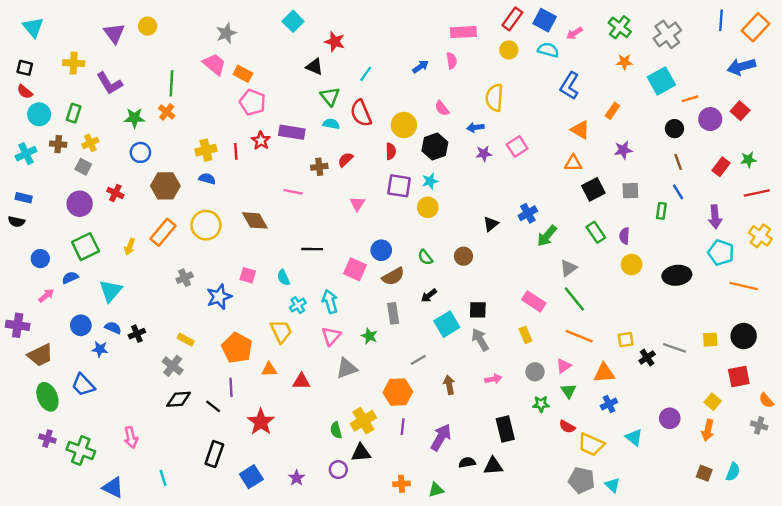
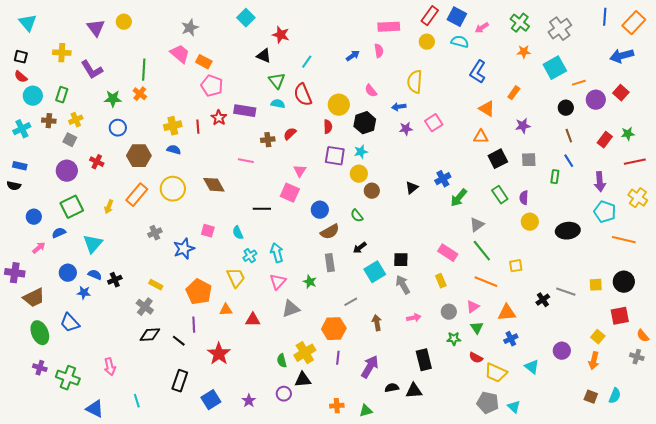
brown circle: (463, 256) -> (372, 191), moved
pink square: (355, 269) -> (290, 193), moved
yellow square: (626, 340) -> (516, 266), moved

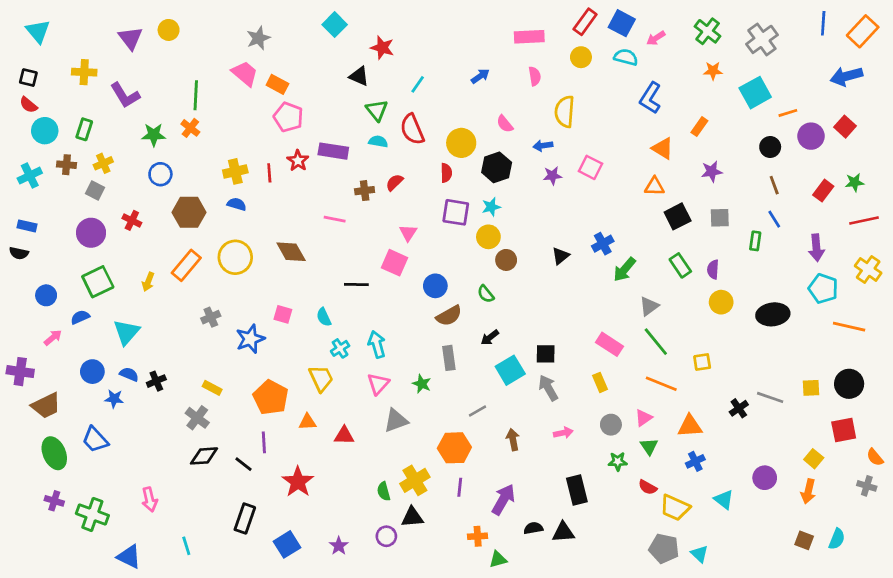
pink semicircle: (379, 51) -> (535, 76), moved
pink square: (434, 123) -> (590, 167), turned -30
orange cross: (337, 406) -> (478, 536), moved

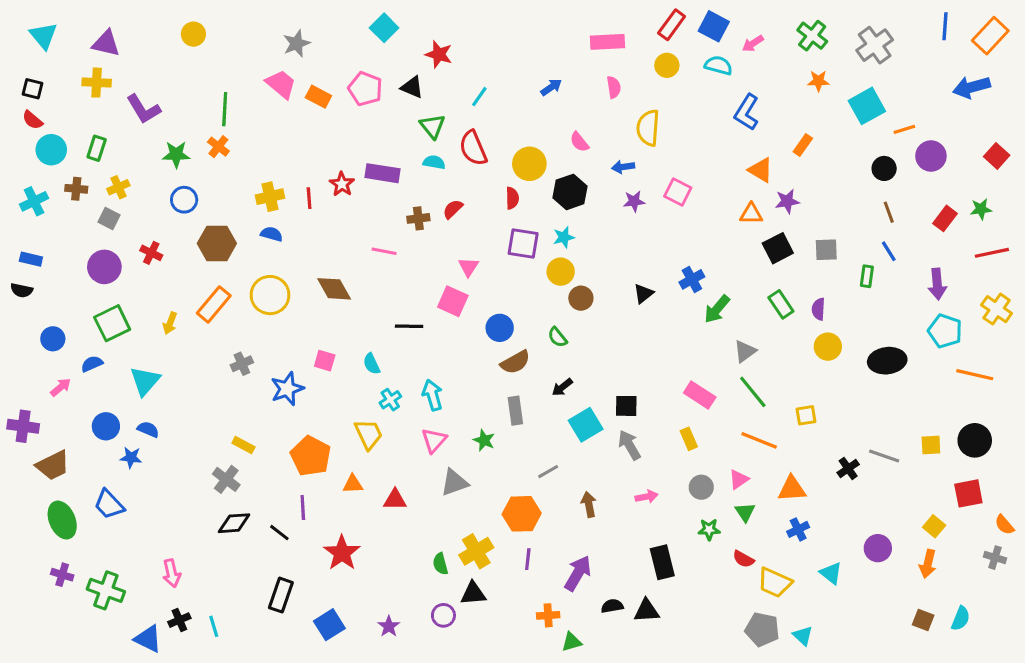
purple triangle: (130, 38) -> (106, 43), moved, turned -40
pink pentagon: (288, 117) -> (365, 89), moved
red square: (845, 127) -> (997, 156), moved
purple star: (712, 171) -> (787, 201), moved
black cross: (156, 381) -> (179, 620), moved

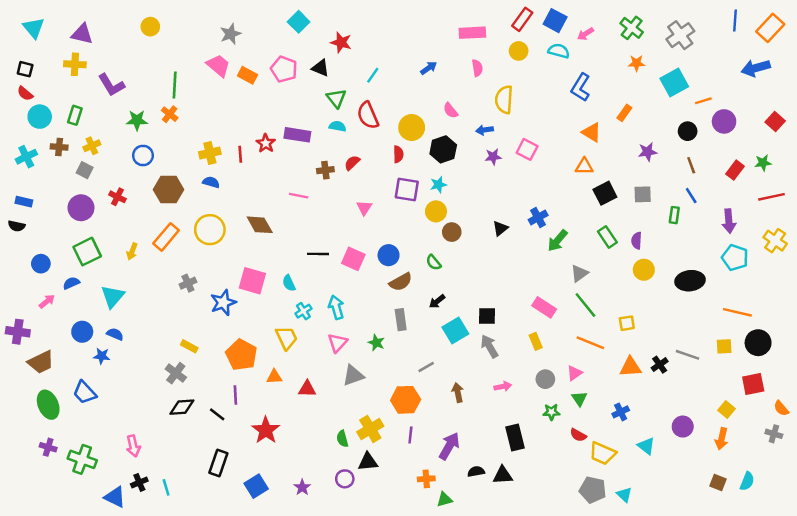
purple star: (787, 201) -> (647, 152), moved
pink square: (453, 301) -> (353, 259), moved
pink square: (325, 361) -> (252, 281), size x1.6
orange line: (975, 375) -> (737, 312), moved
orange triangle: (792, 489) -> (630, 367), moved

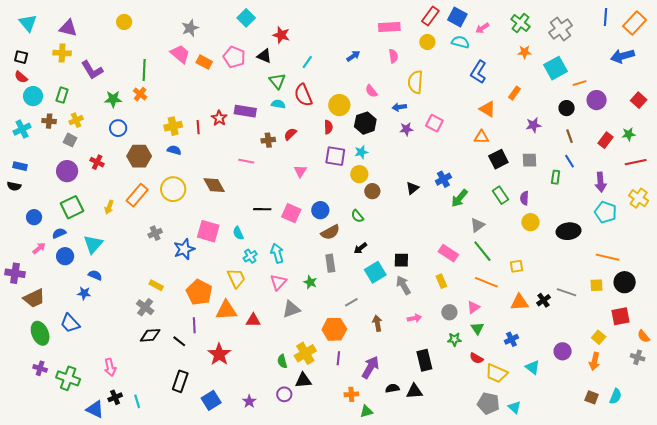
blue circle: (82, 332) -> (65, 256), moved
orange triangle: (274, 377) -> (226, 310), size x1.6

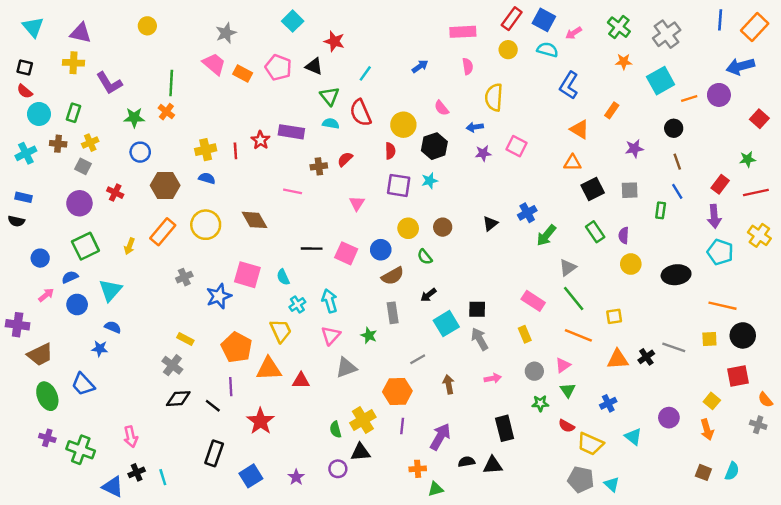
purple circle: (597, 100) -> (719, 95), moved
red rectangle: (606, 140) -> (720, 184), moved
yellow circle: (359, 174) -> (408, 228), moved
orange arrow: (595, 361) -> (707, 430), turned -30

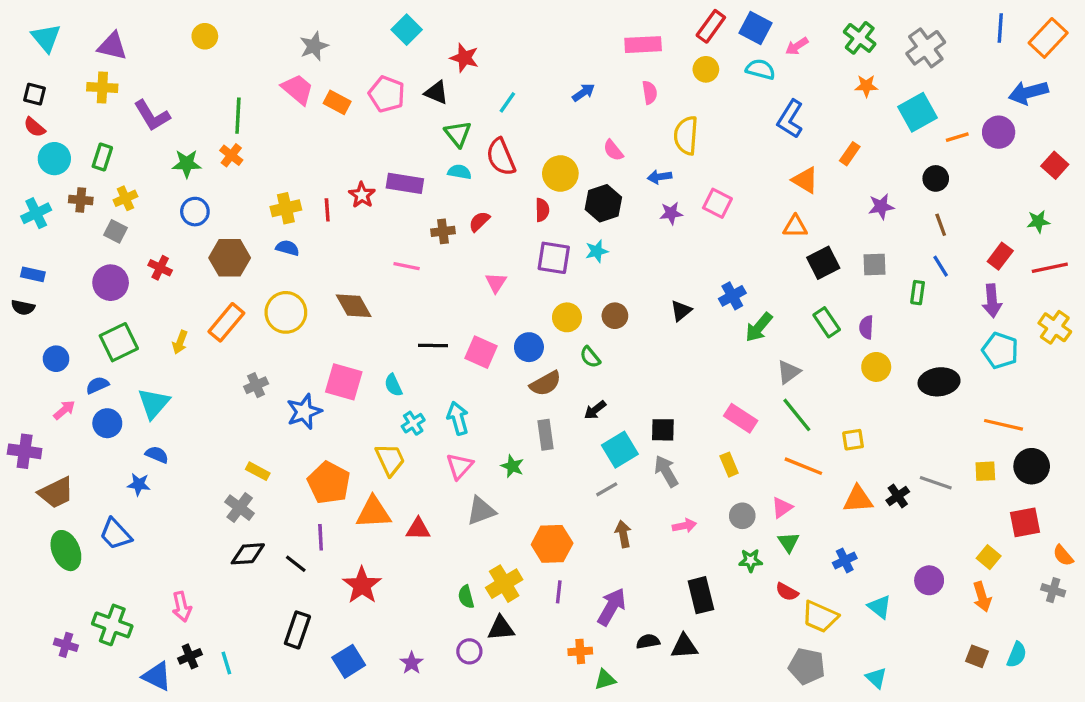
gray line: (418, 359) -> (607, 489), moved
purple cross: (47, 438) -> (66, 645), moved
cyan triangle: (612, 484) -> (876, 678), moved

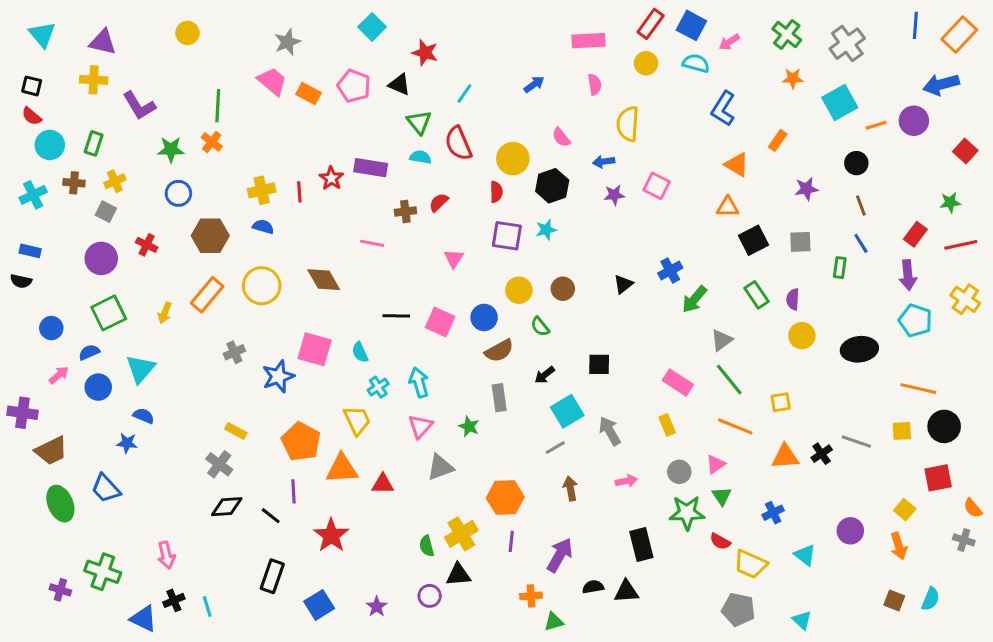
black square: (663, 430) -> (599, 364), moved
green star: (751, 560) -> (687, 513), size x1.6

